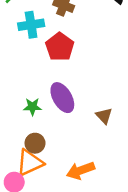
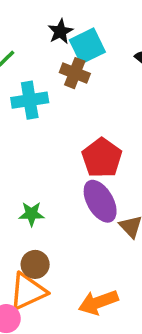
red pentagon: (60, 47) -> (102, 158), moved
purple ellipse: (62, 98) -> (100, 201), moved

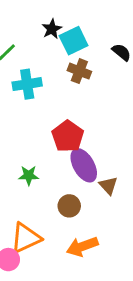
brown cross: (75, 73) -> (79, 71), moved
red pentagon: (102, 158) -> (68, 136), moved
brown circle: (35, 264) -> (69, 206), moved

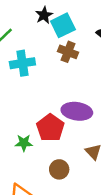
red pentagon: (68, 136) -> (50, 128), moved
purple ellipse: (84, 165) -> (77, 111), moved, turned -52

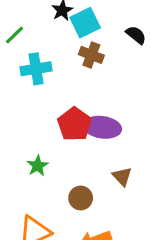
red pentagon: (50, 128) -> (74, 124), moved
green star: (24, 143) -> (38, 166), turned -30

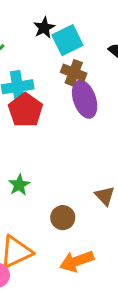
red pentagon: (74, 124) -> (25, 110), moved
purple ellipse: (102, 127) -> (85, 99), moved, turned 63

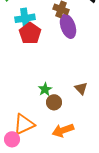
green star: (19, 185) -> (45, 89), moved

